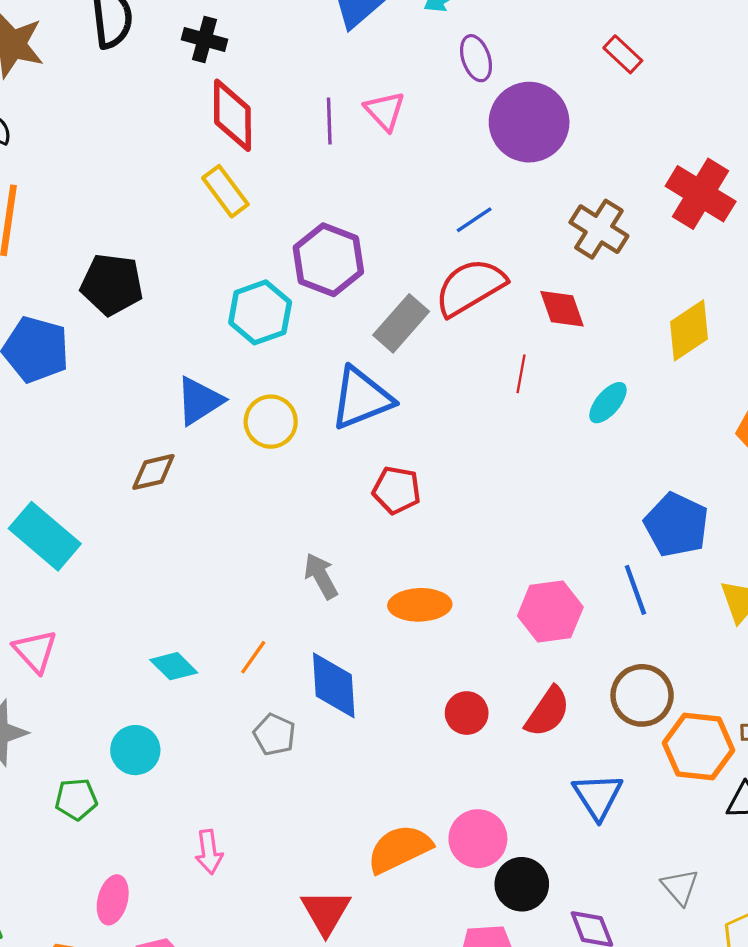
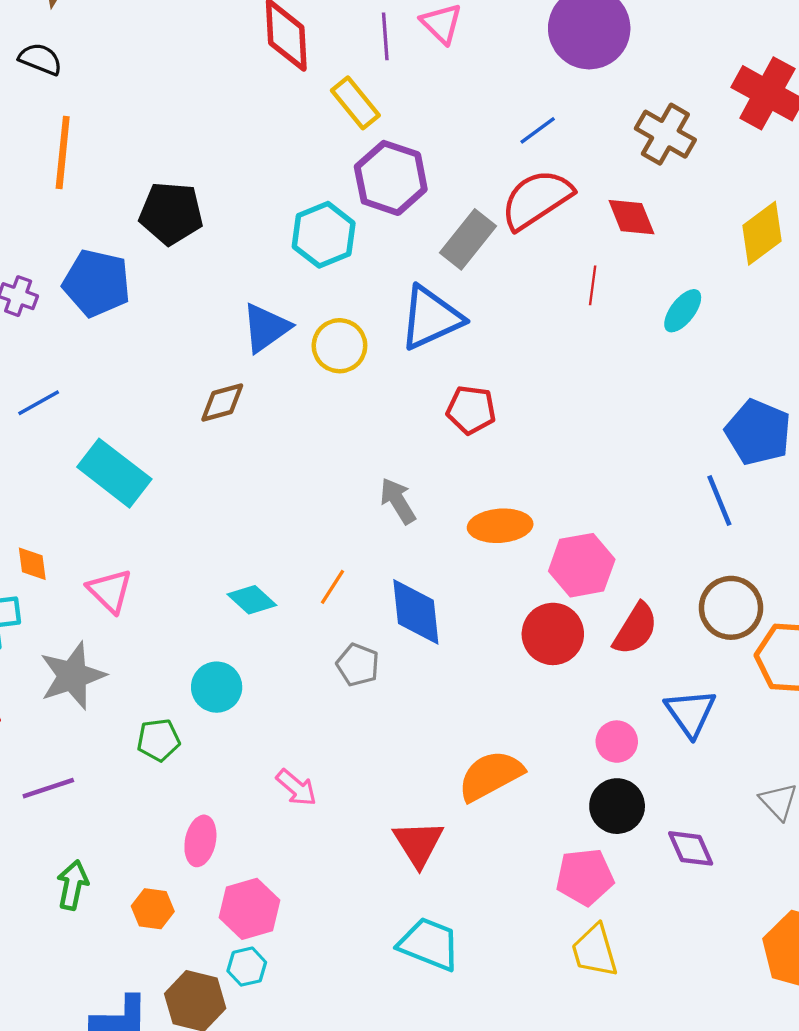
yellow rectangle: (225, 191) -> (355, 103), moved
pink hexagon: (550, 611) -> (582, 565), moved
red circle: (467, 713) -> (553, 634), size x1.4
pink circle: (478, 839) -> (617, 742), moved, size x0.7
pink arrow: (209, 852) -> (296, 788), turned -39

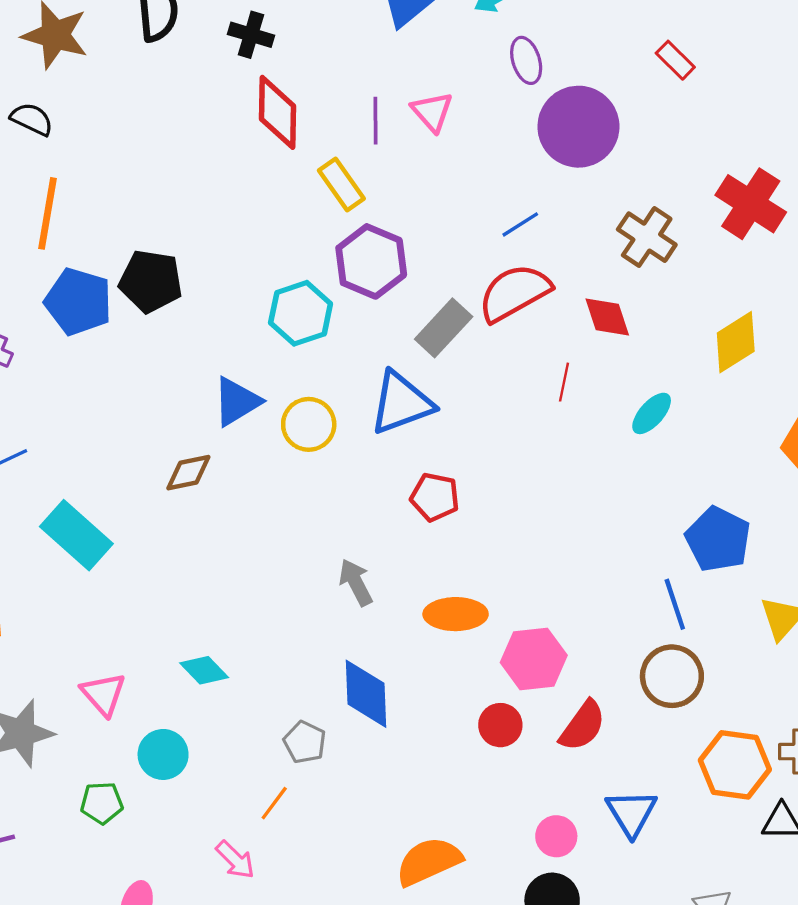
blue pentagon: (97, 283) -> (78, 302), moved
orange line: (333, 587) -> (274, 803), moved
pink triangle: (110, 591) -> (103, 694), moved
brown circle: (731, 608) -> (672, 676), moved
red circle: (553, 634) -> (500, 725), size x0.7

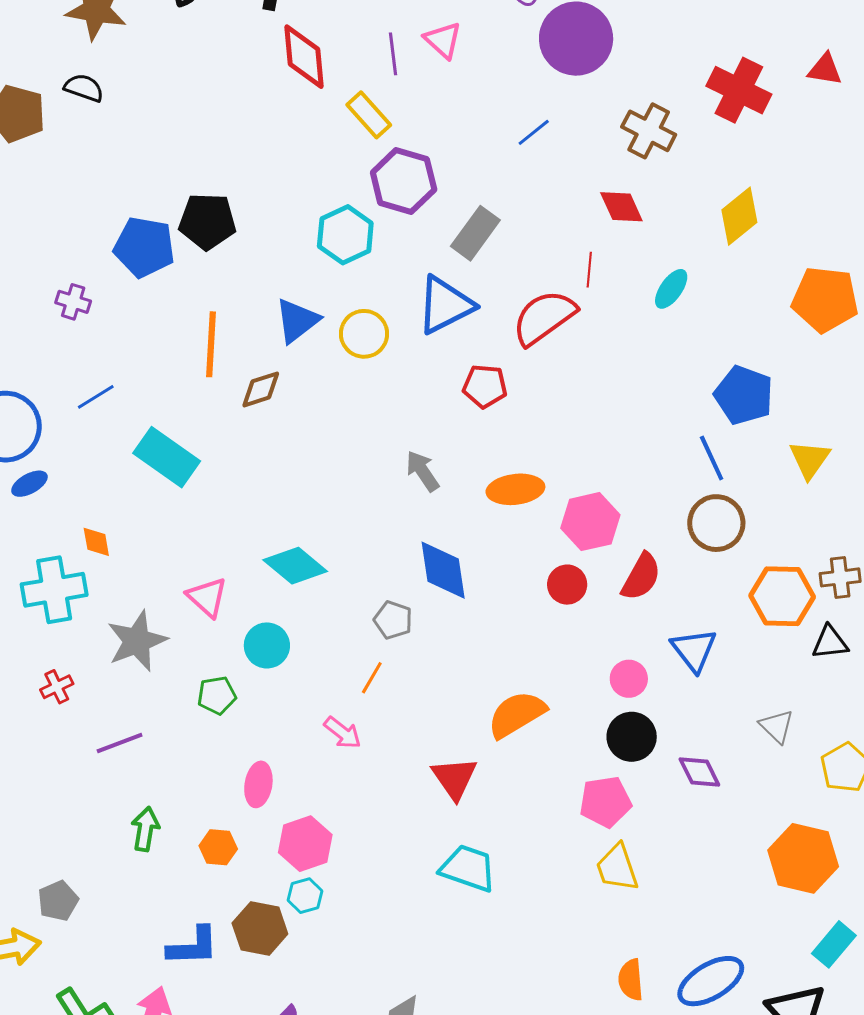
orange line: (47, 213) -> (211, 344), moved
red semicircle: (514, 293) -> (544, 317), moved
cyan diamond: (204, 670) -> (295, 566), size x1.4

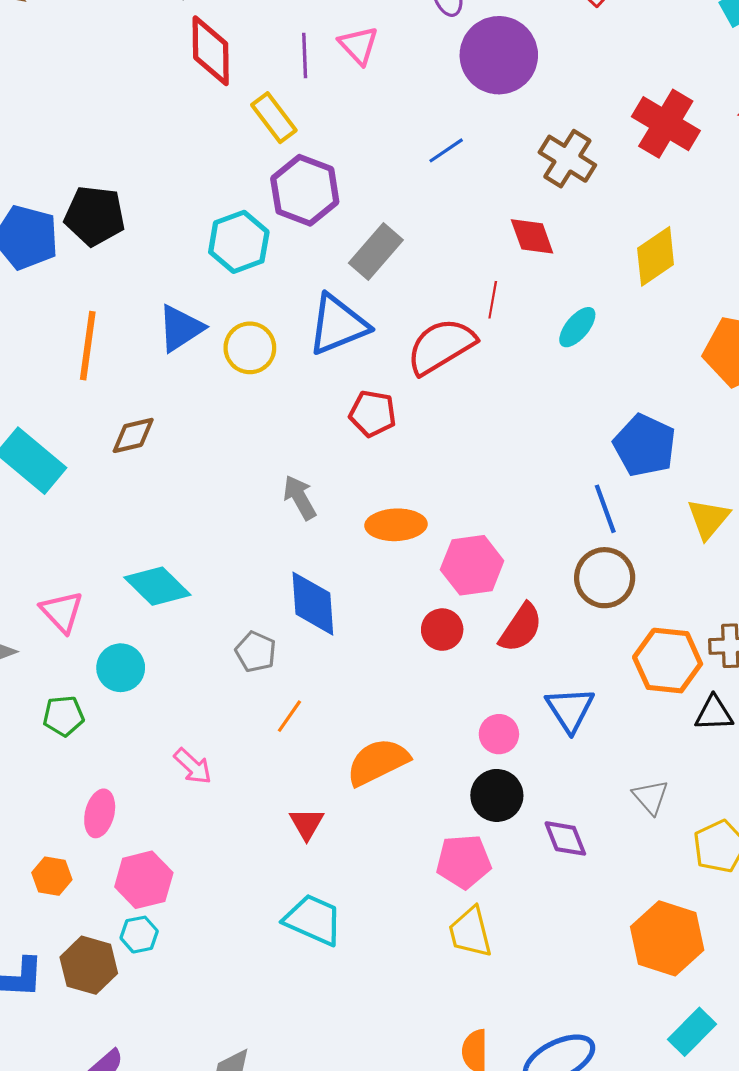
brown diamond: (261, 389) -> (133, 435), moved
orange line: (372, 678) -> (289, 716), moved
red triangle: (454, 778) -> (307, 824), size x0.7

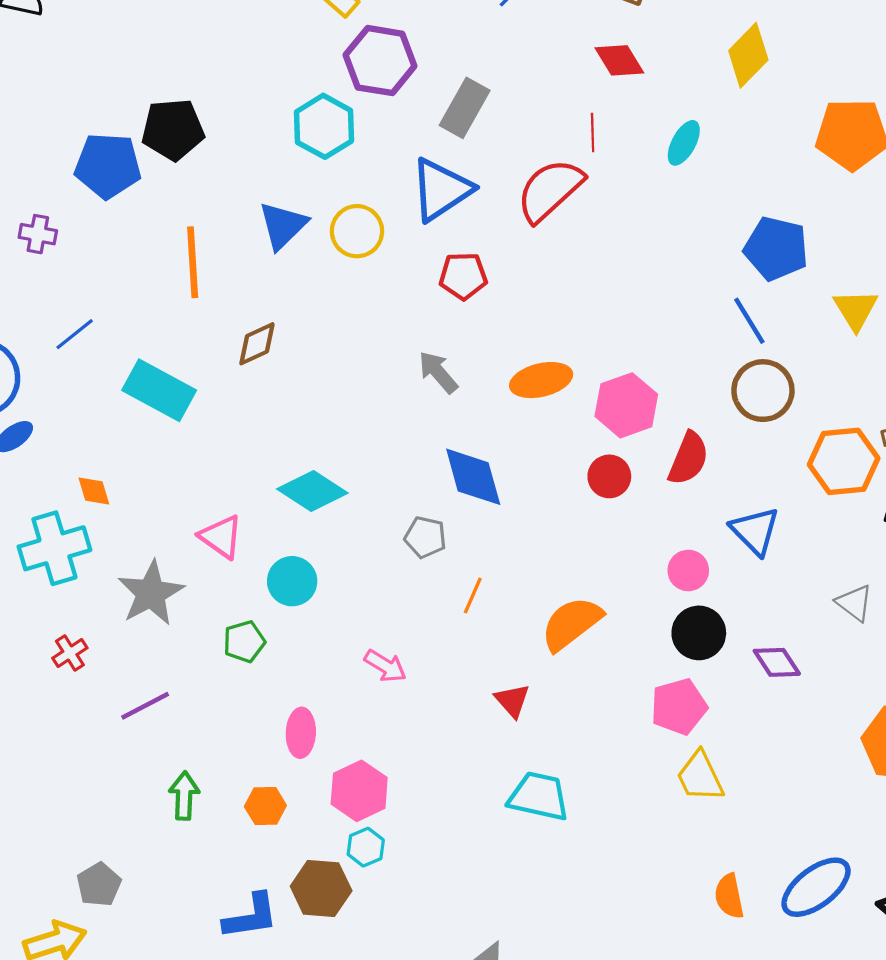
red pentagon: (373, 414) -> (463, 276), moved

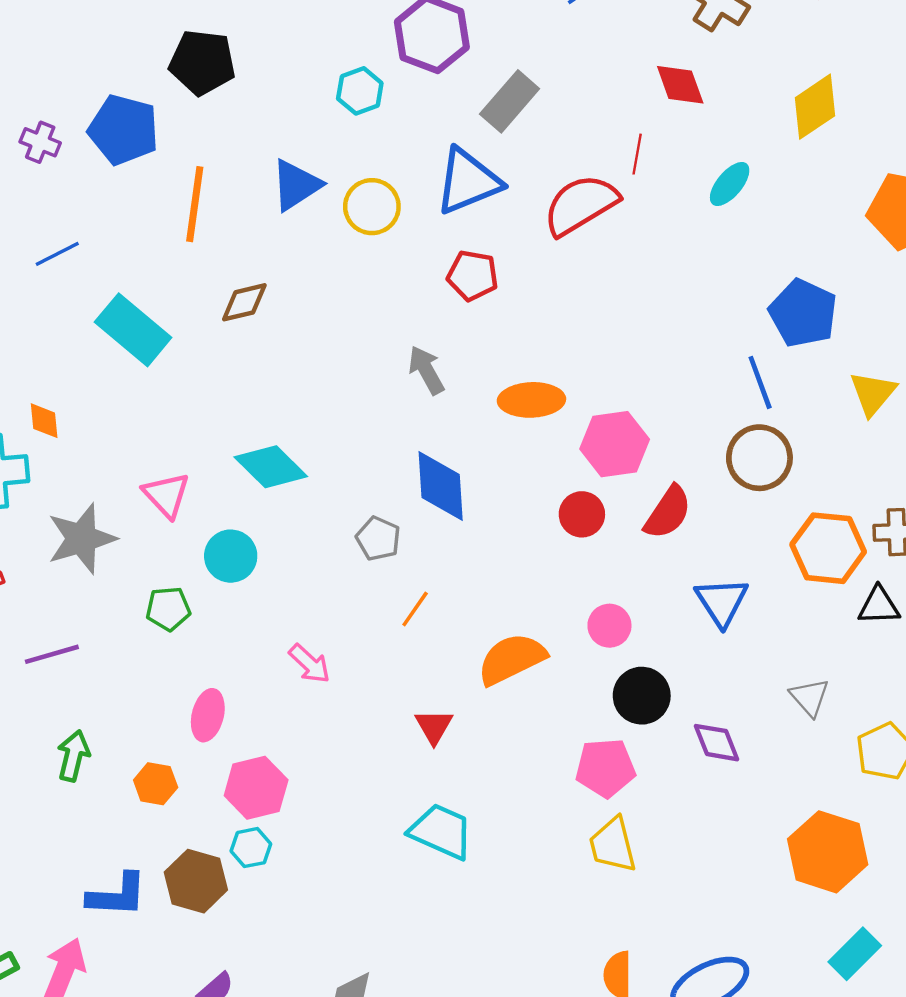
cyan hexagon: (324, 126) -> (360, 91), size x0.7
blue pentagon: (108, 166) -> (124, 130), moved
pink circle: (688, 570) -> (609, 626), moved

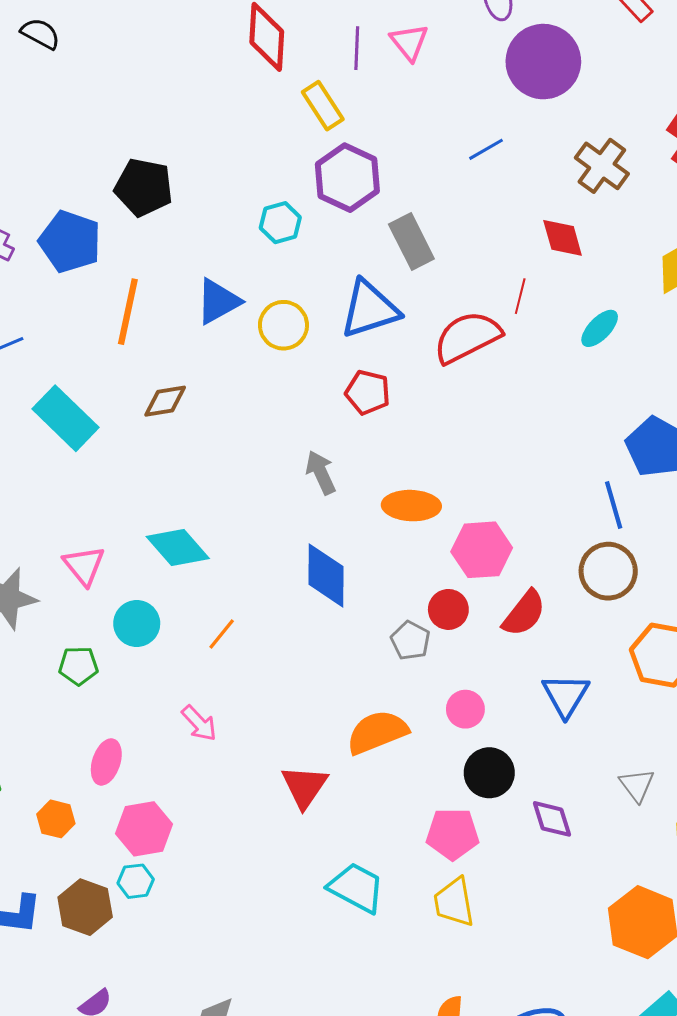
gray rectangle: (510, 101) -> (411, 242), turned -72
gray pentagon: (378, 539) -> (410, 641), moved
orange line: (415, 609) -> (222, 634), moved
red triangle: (434, 726) -> (304, 787), size x1.4
cyan trapezoid: (441, 831) -> (356, 888), moved

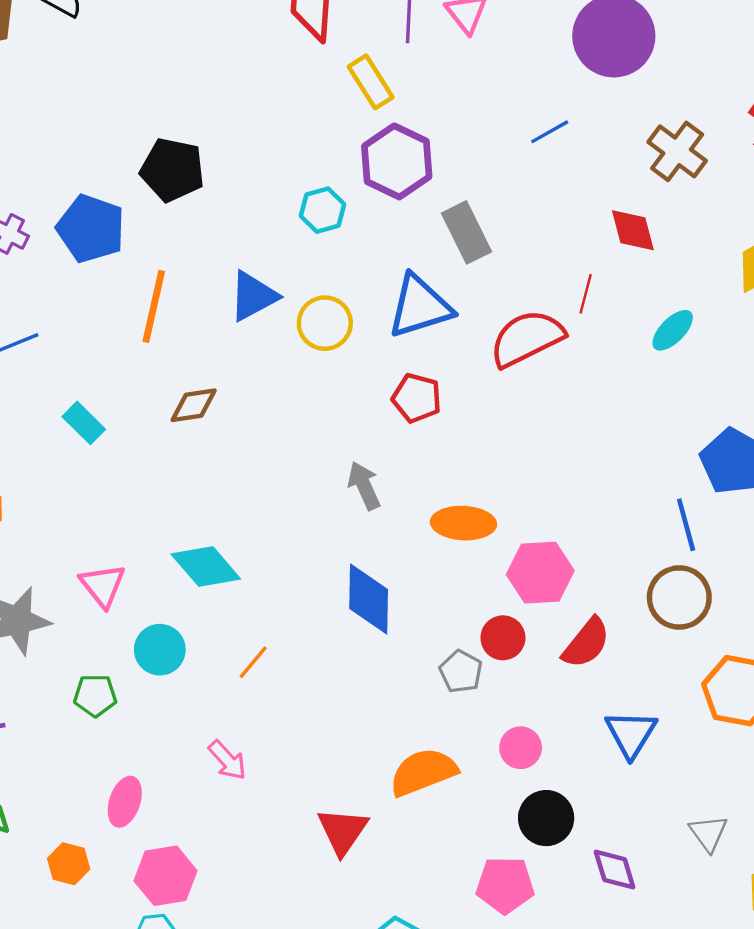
cyan rectangle: (65, 418) -> (84, 423), size x0.6

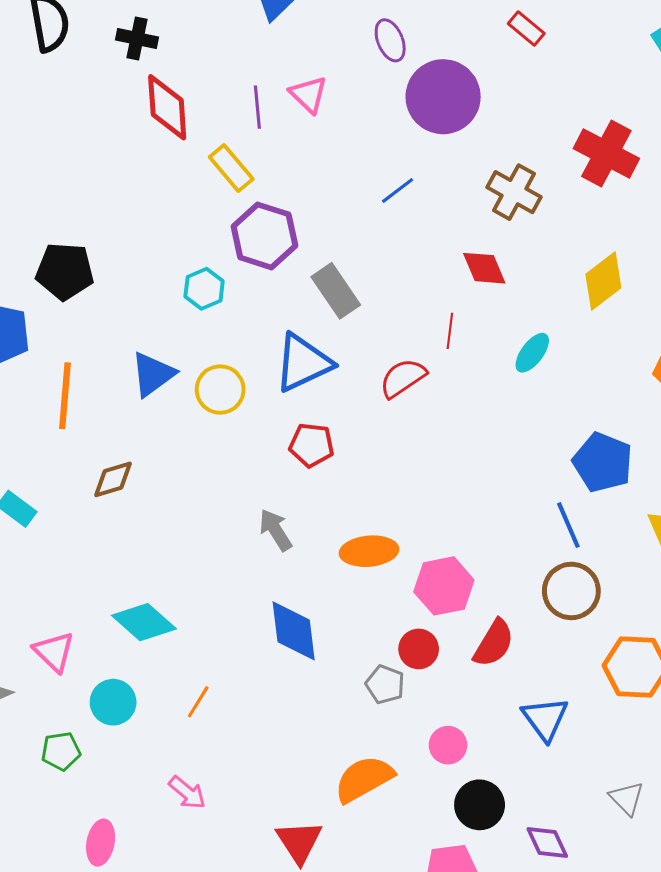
red semicircle: (527, 338) -> (403, 378), size x0.7

